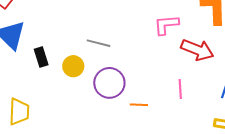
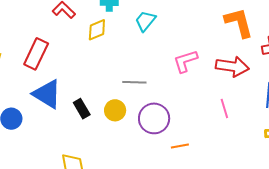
pink L-shape: (166, 25) -> (185, 61), moved
orange line: (139, 105) -> (180, 146), moved

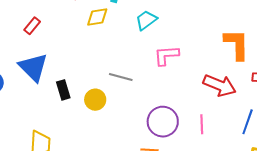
red rectangle: (36, 54) -> (32, 26), size x0.6
pink L-shape: (185, 61) -> (166, 55), moved
purple circle: (154, 118) -> (163, 122), moved

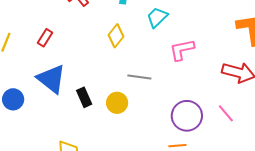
yellow diamond: (97, 17) -> (116, 36), moved, turned -35
pink line: (202, 124) -> (226, 113), turned -30

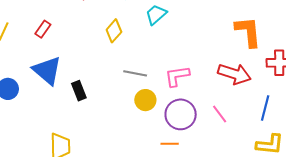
pink L-shape: (182, 50) -> (177, 76), moved
yellow circle: (117, 103) -> (145, 100), moved

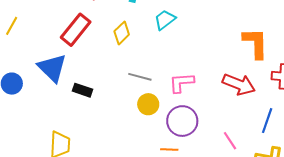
red rectangle: (43, 29) -> (76, 30), moved, size x1.8
black rectangle: (79, 91) -> (83, 90), turned -54
pink line: (220, 114) -> (230, 141), moved

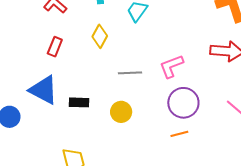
red rectangle: (76, 30) -> (55, 47), size x0.6
yellow circle: (148, 104) -> (121, 112), moved

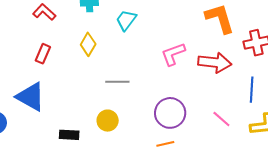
pink L-shape: (171, 66) -> (173, 54), moved
black rectangle: (79, 102) -> (69, 135), moved

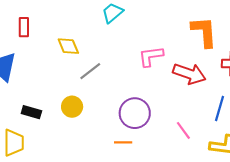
yellow diamond: (88, 44) -> (68, 46), moved, turned -65
red rectangle: (43, 54) -> (24, 27), turned -36
gray line: (117, 82) -> (90, 71), turned -50

